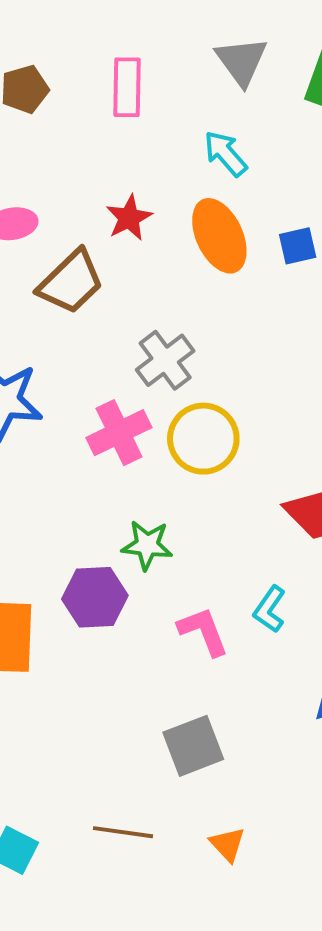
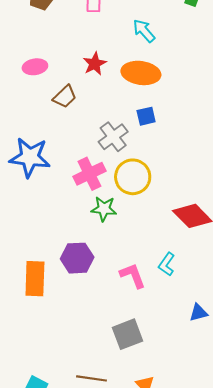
orange ellipse: (219, 236) -> (141, 73), turned -57
blue square: (298, 246) -> (146, 116), moved
brown trapezoid: (71, 282) -> (65, 97), size x0.7
green star: (147, 545) -> (104, 209), moved

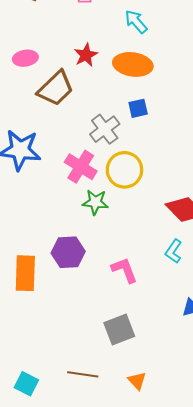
brown trapezoid: (65, 97) -> (56, 88), size x1.5
pink cross: (89, 174) -> (81, 167), turned -32
cyan L-shape: (167, 264) -> (174, 251), moved

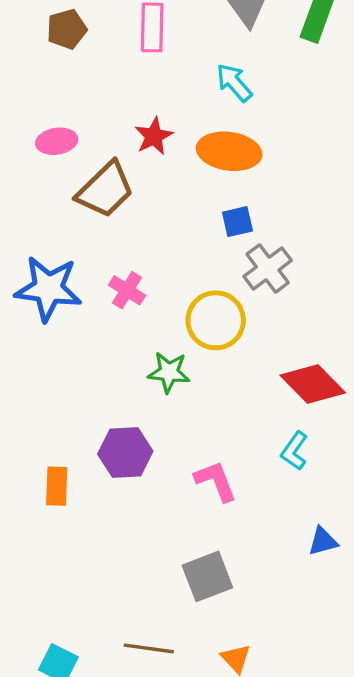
gray cross: (105, 129) -> (268, 268), moved
pink cross: (81, 167) -> (127, 290), moved, size x0.7
orange rectangle: (25, 273) -> (57, 486), size x0.7

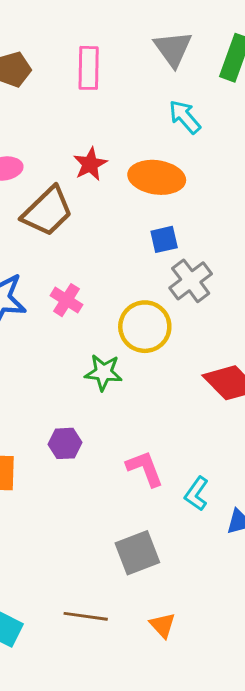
cyan arrow: (234, 83) -> (185, 117), moved
cyan L-shape: (294, 451) -> (197, 494), moved
purple hexagon: (125, 453) -> (65, 443), size x0.7

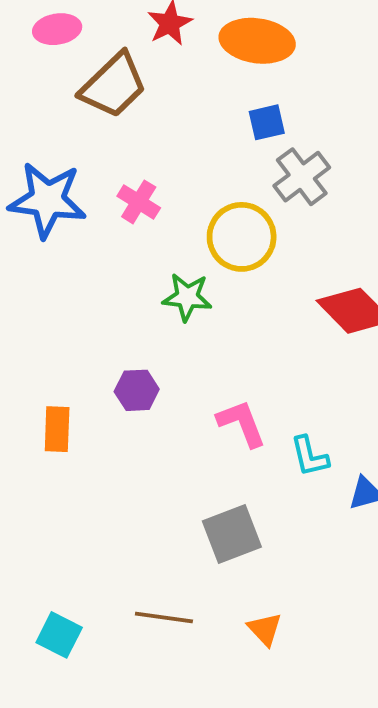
cyan L-shape: (197, 494) -> (310, 456), turned -48

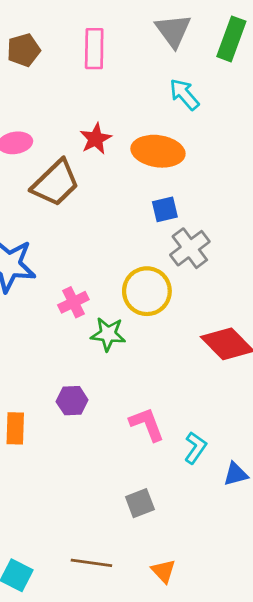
pink cross: (139, 202) -> (73, 302), moved, turned 32
cyan L-shape: (310, 456) -> (195, 448), turned -132
gray square: (232, 534) -> (140, 503), size x0.7

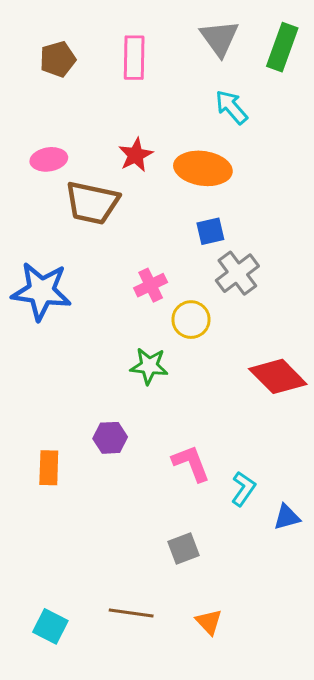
brown trapezoid: (55, 183) -> (92, 203), turned 56
yellow circle: (147, 291) -> (191, 320), size x0.7
pink cross: (73, 302) -> (151, 285), moved

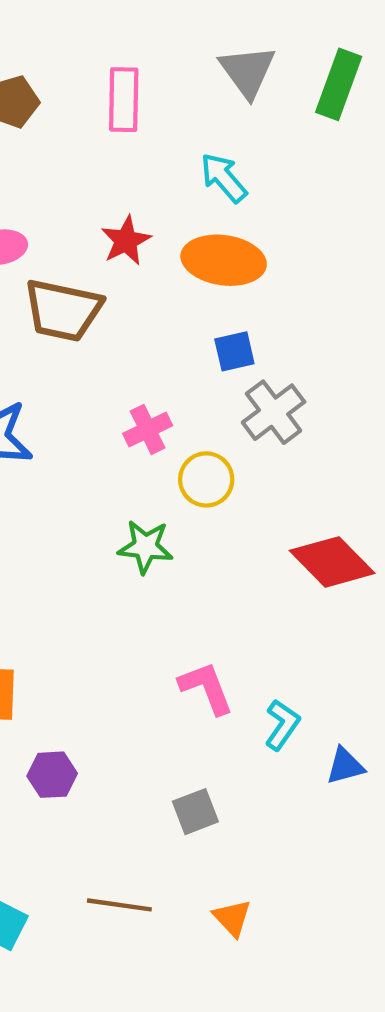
cyan arrow: (231, 107) -> (224, 178), moved
purple hexagon: (110, 438) -> (52, 775), moved

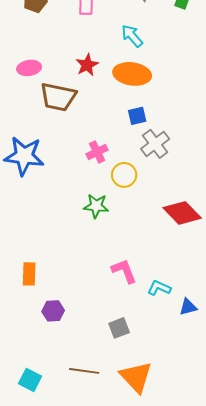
cyan L-shape: (282, 725) -> (159, 288), turned -100
orange triangle: (232, 918) -> (136, 377), size x1.8

